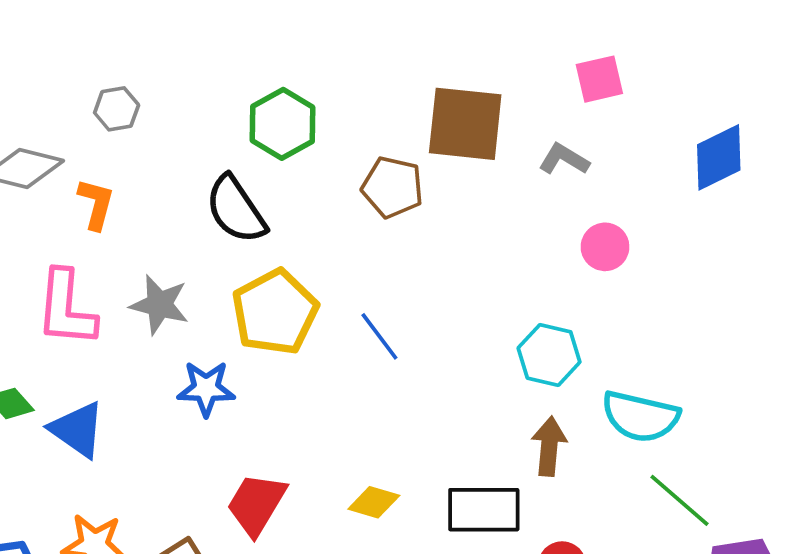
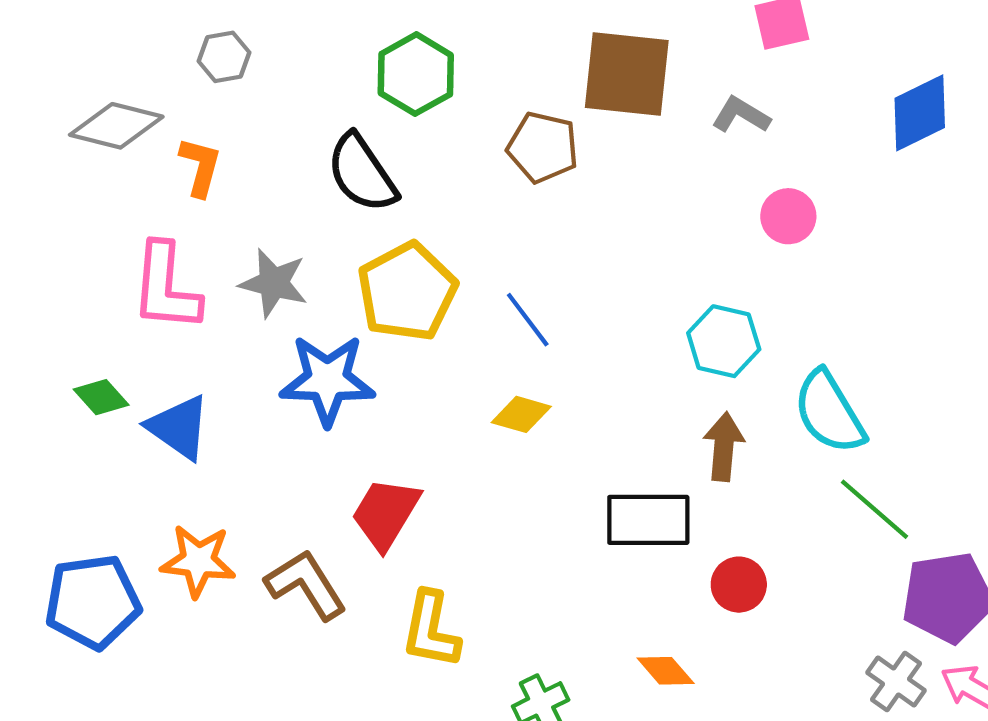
blue star: (206, 389) -> (327, 380), size x1.4
cyan semicircle: (640, 416) -> (829, 412), turned 46
yellow diamond: (374, 502) -> (521, 414), moved

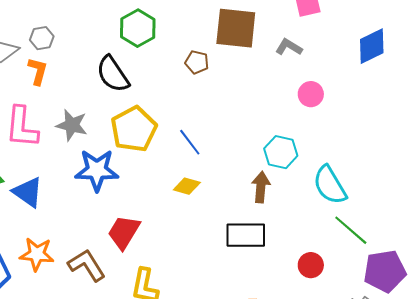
gray hexagon: (224, 57) -> (42, 38), moved
brown pentagon: (543, 147) -> (197, 62), size x0.7
brown arrow: (724, 447) -> (261, 187), moved
red circle: (739, 585) -> (311, 265), moved

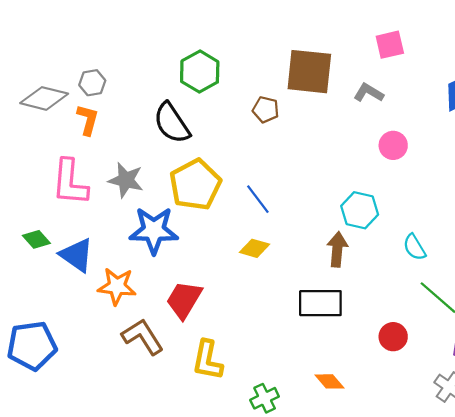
cyan semicircle: (330, 185) -> (414, 247), size x0.6
orange star: (37, 254) -> (117, 286), moved

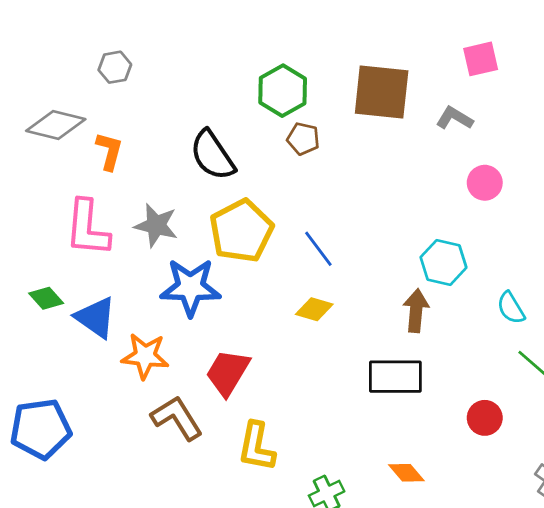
green hexagon: (200, 72) -> (283, 91), moved
gray hexagon: (92, 83) -> (115, 67), moved
brown pentagon: (266, 110) -> (303, 139), moved

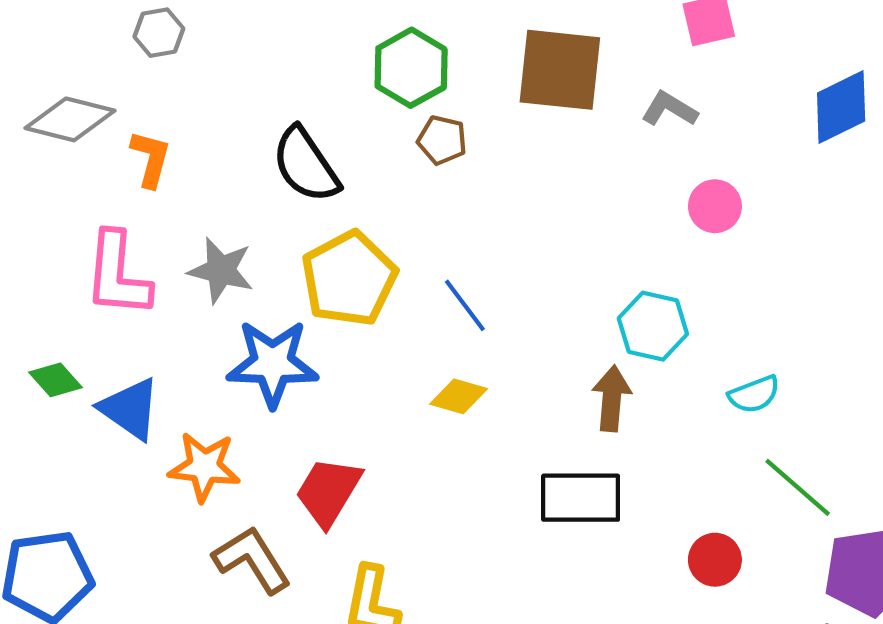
cyan semicircle: (511, 308) -> (754, 394), turned -80

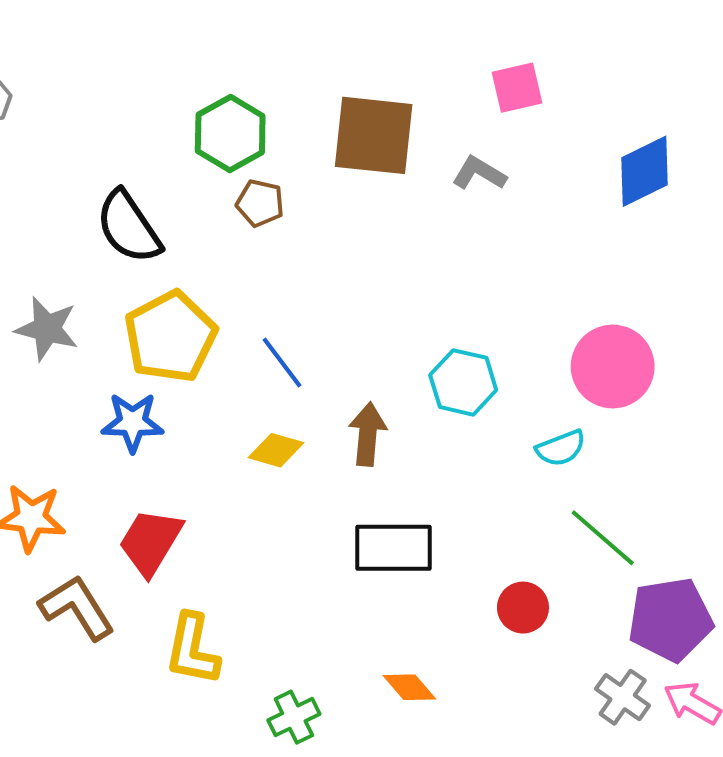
pink circle: (715, 206) -> (613, 367), moved, size x1.6
blue star: (273, 363) -> (133, 422), moved, size x0.7
brown arrow: (612, 398) -> (368, 434), moved

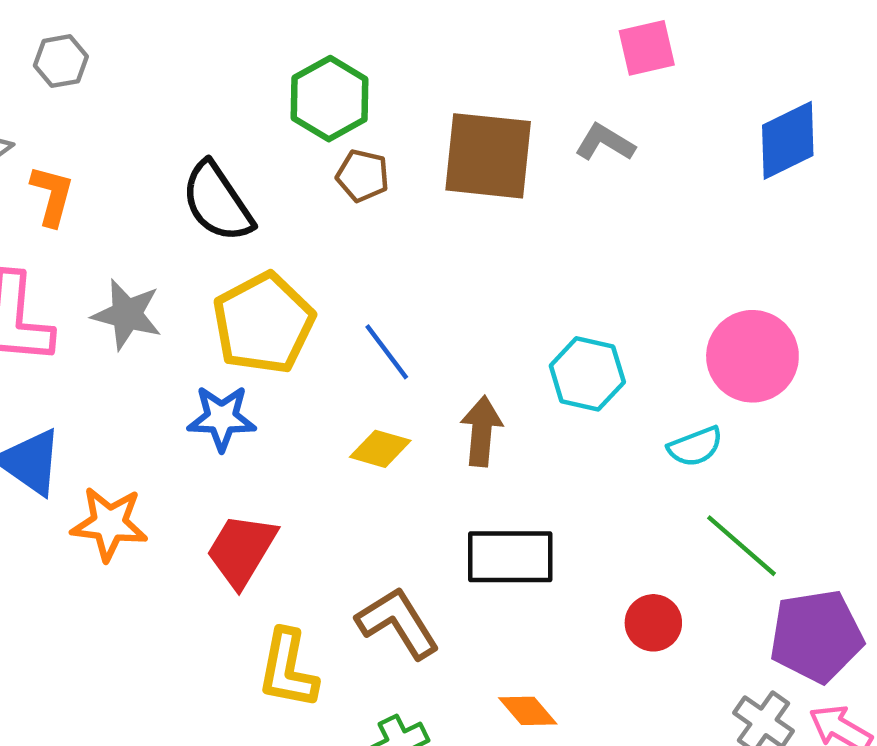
brown square: (374, 135) -> (488, 156), moved
brown L-shape: (77, 608) -> (398, 623), moved

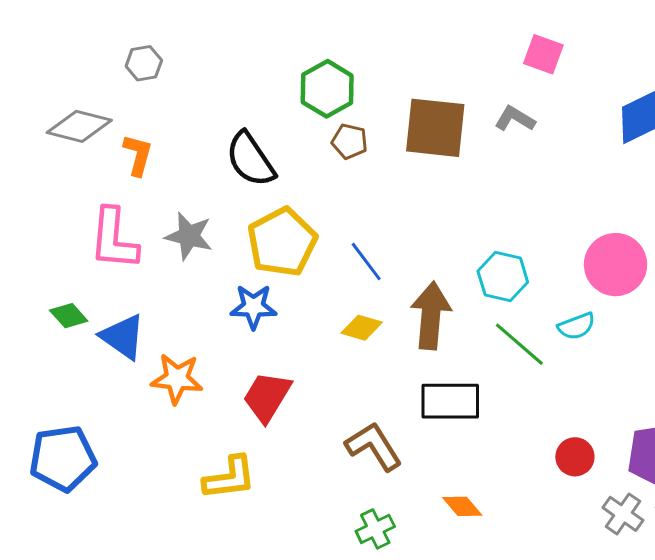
pink square: (647, 48) -> (543, 54), turned 33
brown arrow: (482, 431) -> (431, 316), size x1.4
green line: (741, 546) -> (519, 344), moved
red circle: (653, 623) -> (575, 457), moved
yellow L-shape: (288, 669) -> (229, 478), moved, turned -108

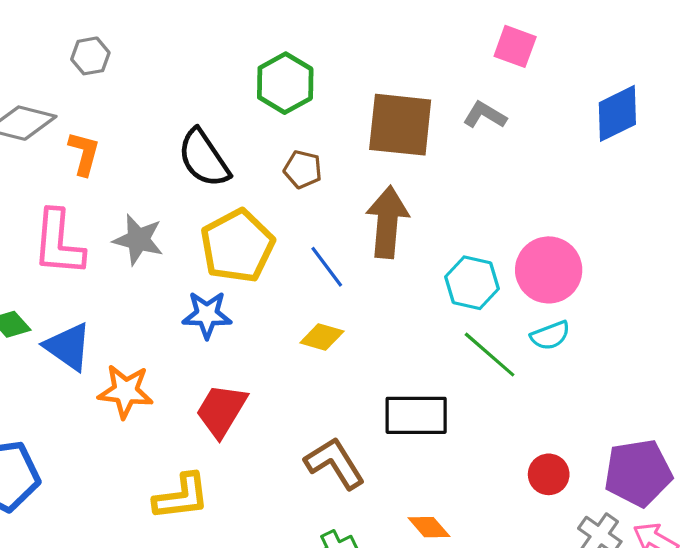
brown pentagon: (350, 141) -> (303, 169), moved
pink circle: (616, 265) -> (549, 270), moved
brown arrow: (431, 316) -> (387, 222), moved

